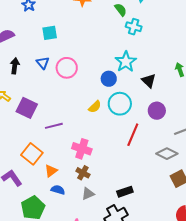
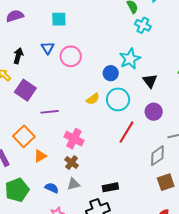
black arrow: (15, 66) -> (18, 56), moved
gray diamond: (167, 154) -> (157, 156), turned -70
blue semicircle: (58, 190) -> (52, 188), moved

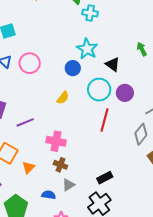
cyan circle: (118, 99) -> (99, 90), moved

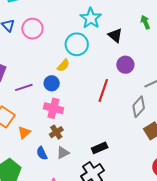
blue circle: (73, 68) -> (52, 83), moved
cyan circle: (99, 90) -> (77, 44), moved
brown cross: (60, 165) -> (56, 132), turned 32
blue semicircle: (49, 195) -> (42, 153), moved, turned -128

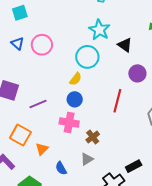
blue circle: (52, 83) -> (75, 99), moved
brown cross: (56, 132) -> (93, 137), moved
black rectangle: (100, 148) -> (134, 166), moved
gray triangle: (63, 153) -> (87, 159), moved

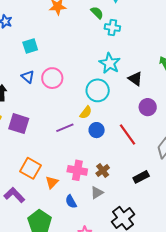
blue circle: (75, 99) -> (97, 130), moved
red line: (117, 101) -> (128, 134), turned -50
purple line: (38, 104) -> (65, 128), moved
pink cross: (69, 122) -> (77, 170), moved
black rectangle: (134, 166) -> (141, 177), moved

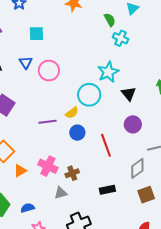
blue semicircle: (71, 202) -> (28, 208), moved, turned 88

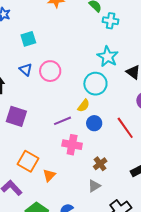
pink cross: (48, 166) -> (72, 145), moved

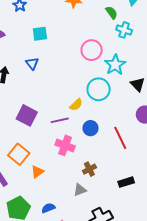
pink circle: (50, 71) -> (92, 50), moved
yellow semicircle: (84, 106) -> (76, 105), moved
purple square: (16, 116) -> (27, 115), moved

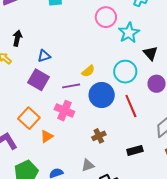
blue triangle: (32, 64) -> (44, 56), moved, turned 48
cyan circle: (99, 89) -> (125, 72), moved
blue circle: (90, 128) -> (102, 95), size x1.6
pink cross: (65, 145) -> (64, 111), moved
gray triangle: (80, 190) -> (88, 165), moved

